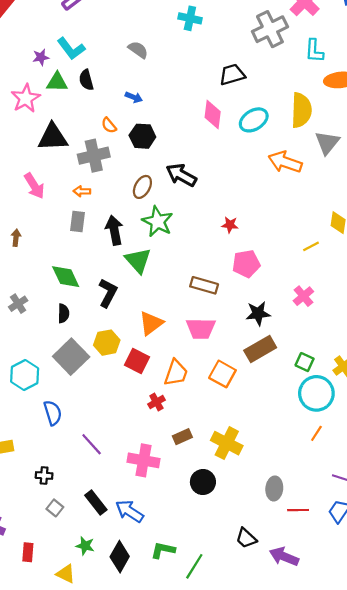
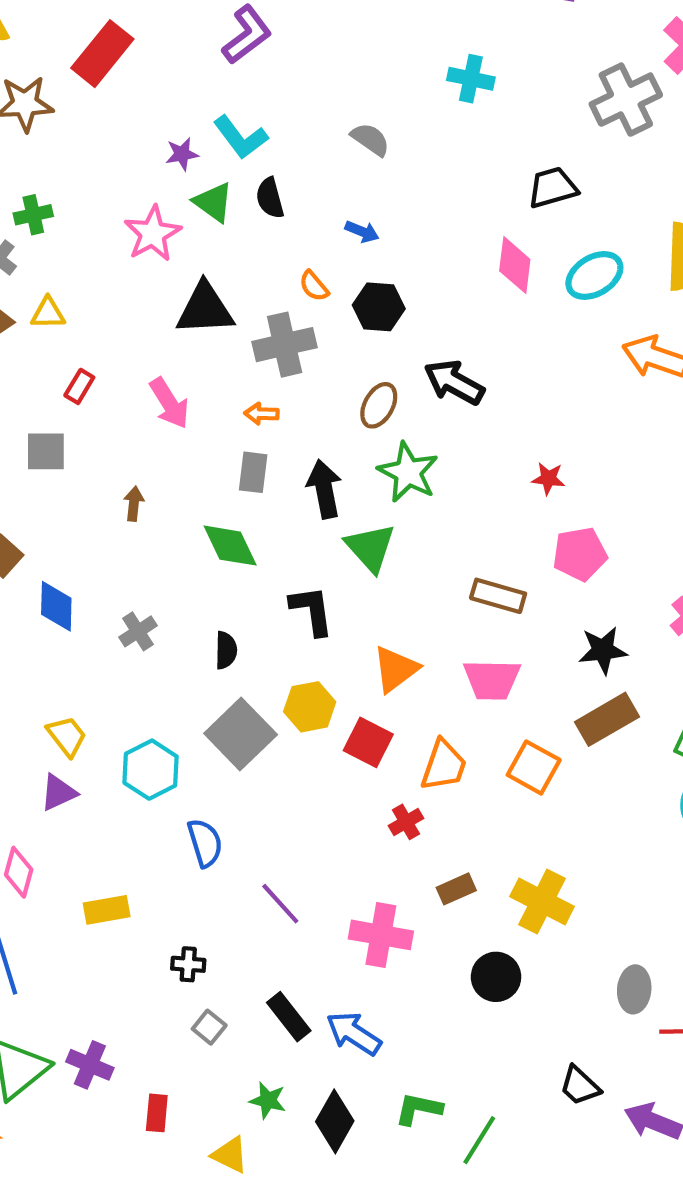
green triangle: (57, 82) -> (213, 202), turned 35
green diamond: (66, 277) -> (230, 546), moved
black L-shape: (108, 293) -> (312, 610), turned -36

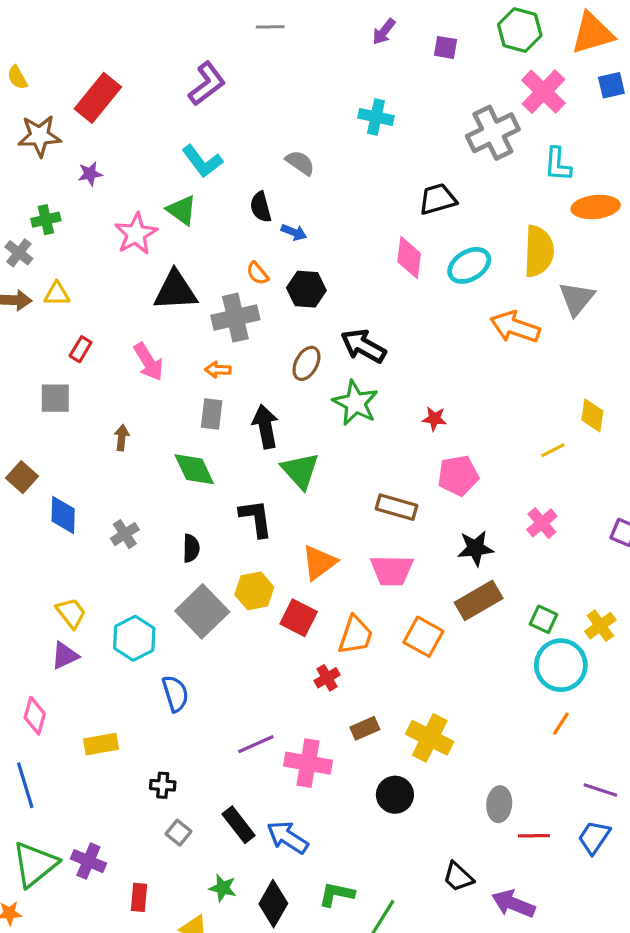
purple star: (182, 154) -> (90, 174), moved
black semicircle: (270, 198) -> (261, 207), moved
green star: (408, 472) -> (355, 403), moved
purple line: (280, 904) -> (256, 744), moved, turned -72

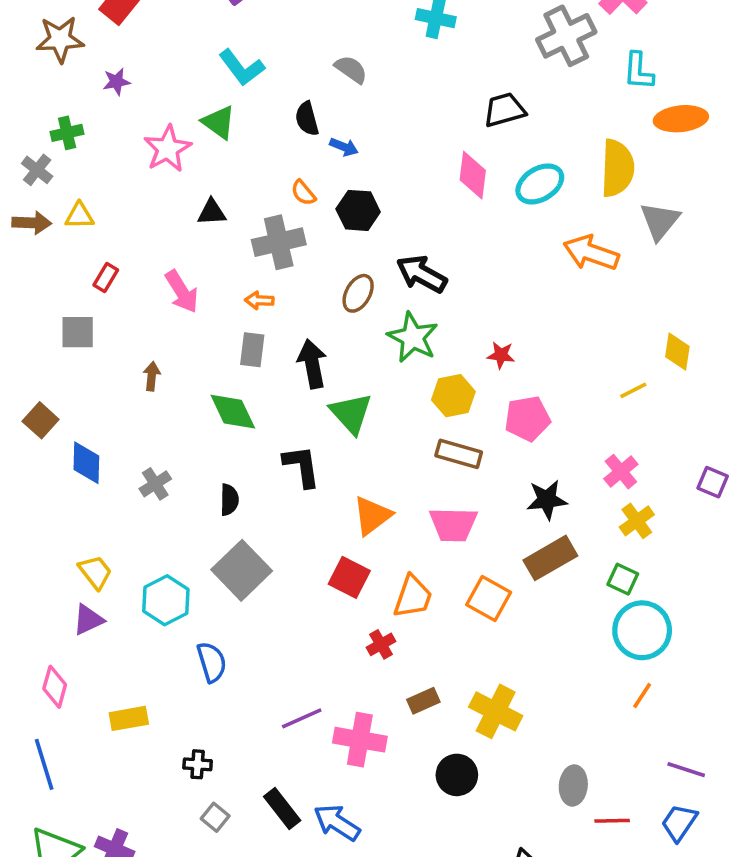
black triangle: (175, 291) -> (212, 212), size x0.6
yellow hexagon: (254, 591) -> (453, 396), moved
yellow cross: (600, 626) -> (637, 521), moved

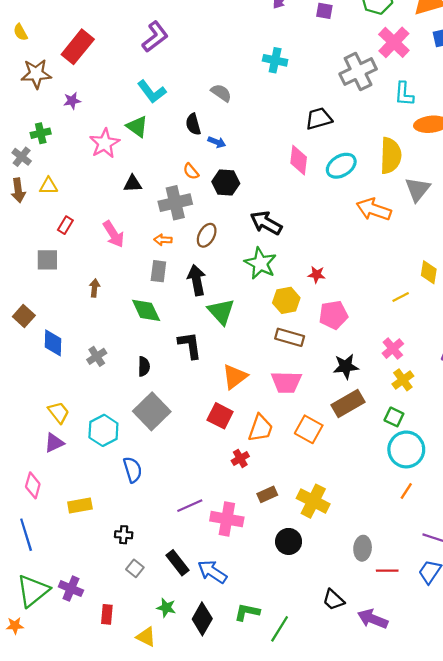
brown arrow: (32, 223) -> (18, 190), turned 80
brown ellipse: (358, 293) -> (207, 235), moved

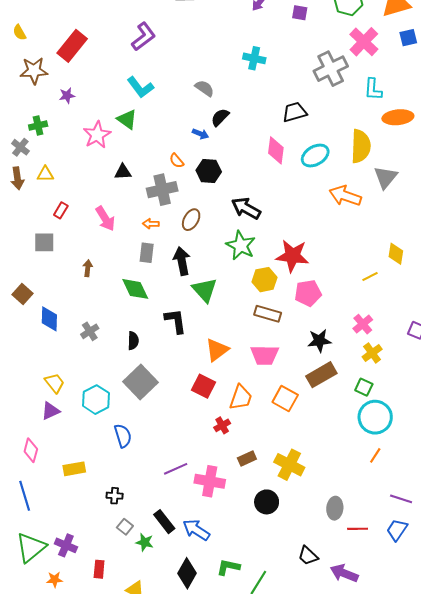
black semicircle: (193, 124) -> (220, 117), moved, turned 60
red star: (317, 275) -> (292, 256), size x2.0
green star: (166, 608) -> (145, 542), moved
orange star: (15, 626) -> (55, 579), moved

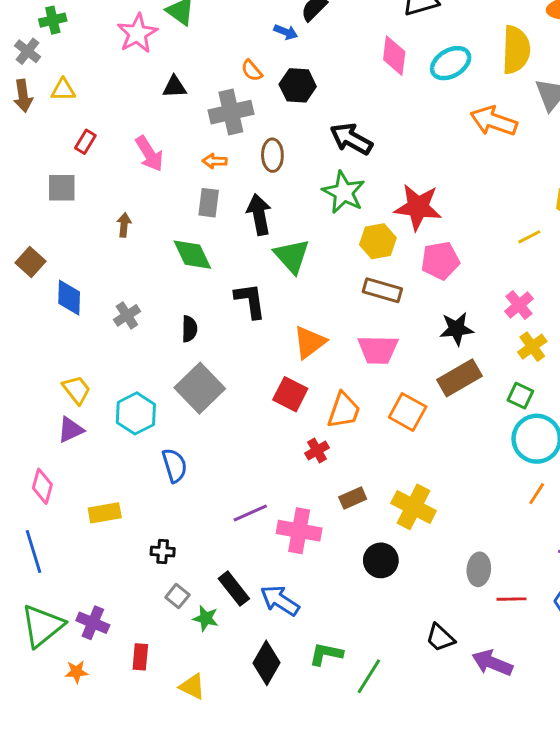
brown ellipse: (191, 220) -> (272, 155), turned -30

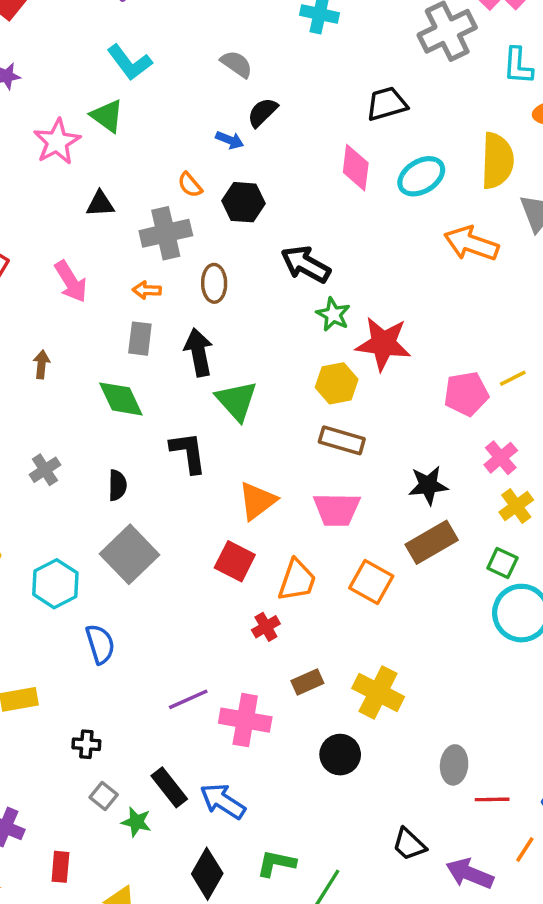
green star: (344, 192) -> (333, 314), moved, size x0.7
pink pentagon: (440, 261) -> (466, 394), moved
orange line: (537, 494) -> (525, 850), moved

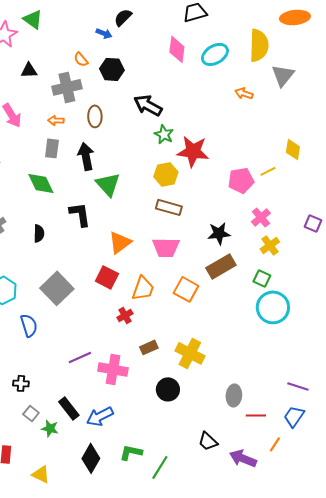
orange arrow: (471, 244) -> (244, 93), size x0.6
gray square: (130, 554) -> (57, 288), moved
blue arrow: (223, 801) -> (100, 416), turned -60

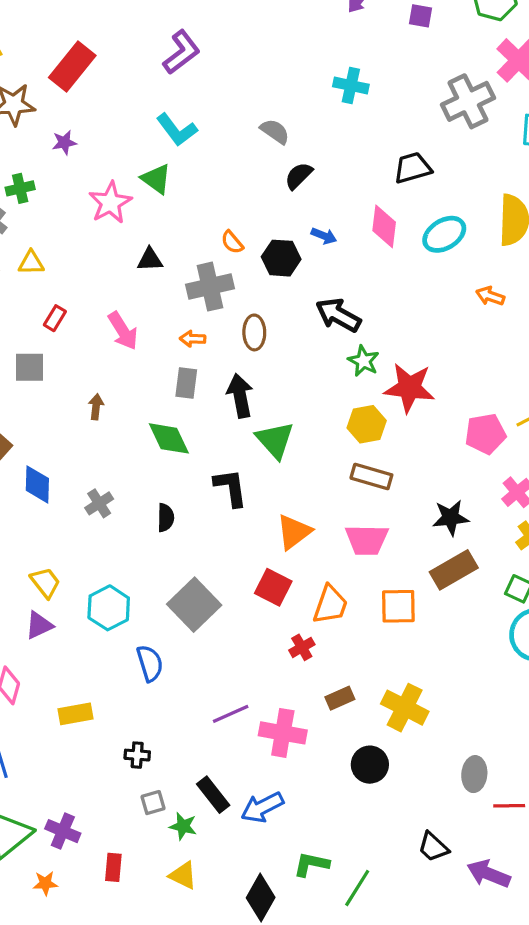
blue arrow: (104, 33) -> (324, 236), moved
orange square: (186, 289) -> (398, 606), turned -30
gray square: (31, 413) -> (153, 803), turned 35
black diamond: (91, 458) -> (261, 898), moved
yellow triangle: (41, 474) -> (183, 875), moved

